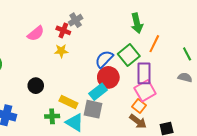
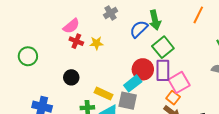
green arrow: (137, 23) -> (155, 20), moved
red cross: (63, 30) -> (76, 41), moved
orange line: (154, 44) -> (198, 15), moved
blue semicircle: (104, 59) -> (139, 29), moved
purple rectangle: (144, 73) -> (163, 70), moved

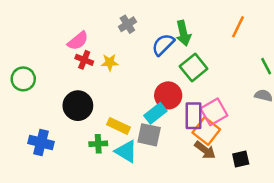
purple rectangle: (163, 70) -> (194, 116), moved
black circle: (71, 77) -> (78, 106), size x1.5
orange square: (173, 98) -> (206, 131), size x1.5

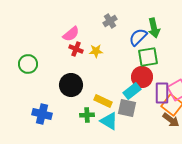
green square: (194, 67) -> (148, 57), moved, turned 30

